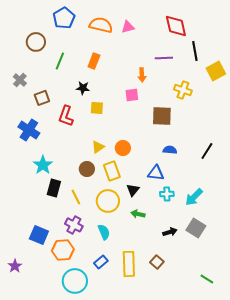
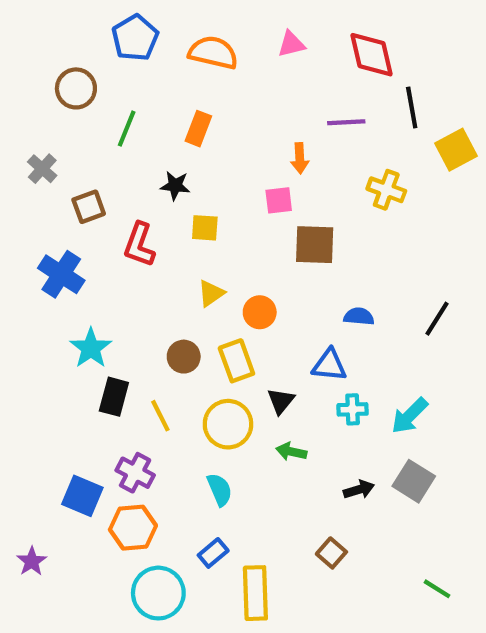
pink triangle: (128, 27) -> (291, 44), moved
brown square: (162, 116) -> (315, 245), moved
yellow triangle: (98, 147) -> (211, 293), moved
purple cross: (74, 225) -> (135, 473), moved
yellow rectangle: (129, 264) -> (255, 593), moved

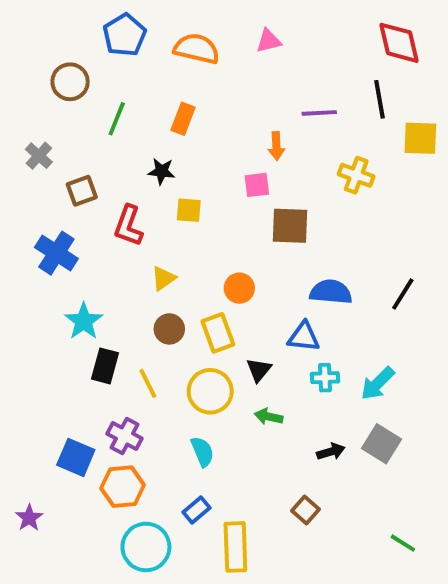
red diamond: (372, 55) -> (399, 43), moved
yellow square: (456, 150) -> (420, 138), turned 30
yellow triangle: (211, 293) -> (163, 278), moved
blue semicircle: (359, 316) -> (331, 292), size x1.5

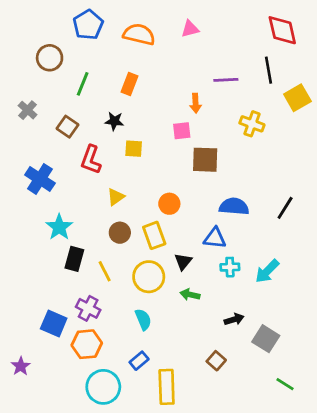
yellow square: (420, 138) -> (297, 98), turned -32
brown square: (82, 191) -> (67, 127), moved, turned -35
gray square: (381, 444) -> (266, 339), moved

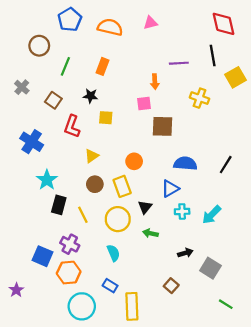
blue triangle: (215, 238) -> (170, 189), turned -36
blue rectangle: (139, 361) -> (110, 286), turned 72

